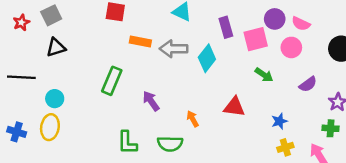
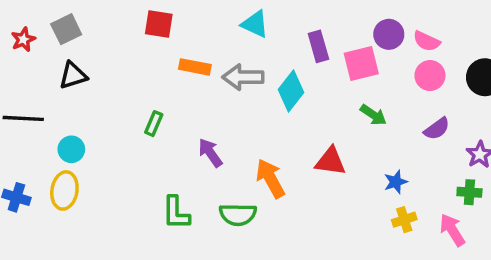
pink circle: (291, 47) -> (430, 76), moved
green rectangle: (112, 81) -> (154, 124), size x0.6
orange arrow: (193, 119) -> (270, 178), size x1.6

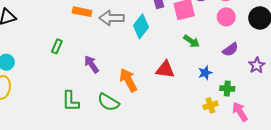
blue star: (396, 182) -> (205, 73), moved
green cross: (469, 192) -> (227, 88), moved
green semicircle: (238, 215) -> (108, 102), turned 30

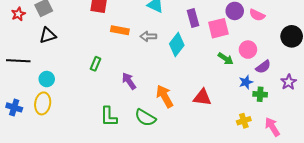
pink circle: (226, 17) -> (248, 50), moved
gray arrow: (112, 18) -> (148, 36), size x0.7
red triangle: (165, 70) -> (202, 97), moved
blue star: (205, 73) -> (246, 82), moved
green cross: (227, 88) -> (260, 94), moved

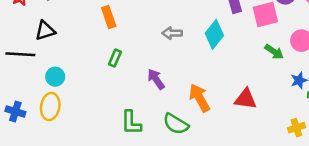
orange rectangle: (120, 30) -> (109, 17), moved, turned 60
black triangle: (48, 35) -> (45, 31), moved
gray arrow: (148, 36) -> (172, 33), moved

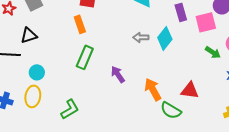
gray arrow: (172, 33) -> (141, 37), moved
green rectangle: (115, 58) -> (85, 57), size x1.6
green L-shape: (131, 123) -> (70, 109), moved, turned -120
green semicircle: (176, 124) -> (171, 110), moved

